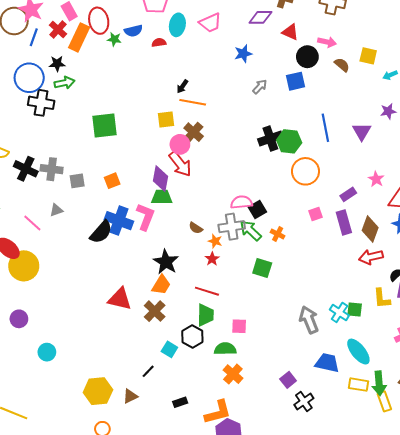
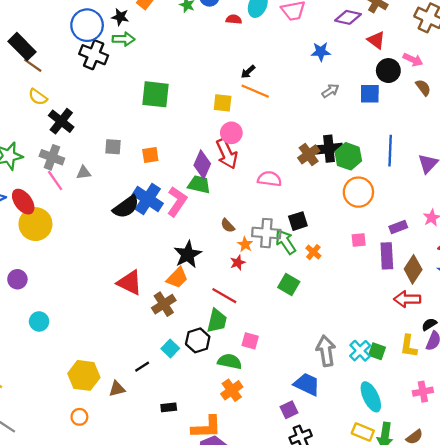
brown cross: (194, 132) -> (309, 154), moved
gray cross: (52, 169) -> (52, 157), moved
pink semicircle: (241, 202) -> (269, 179), moved
blue trapezoid: (327, 363) -> (307, 384), moved

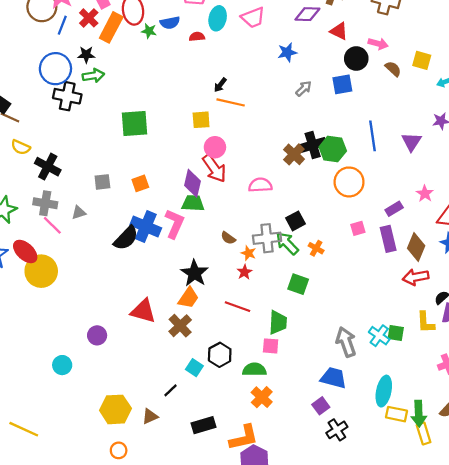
purple circle: (17, 279) -> (97, 335), moved
green trapezoid: (217, 321) -> (278, 322), moved
cyan ellipse: (371, 397) -> (384, 391), moved, turned 48
black rectangle: (169, 407) -> (204, 425), size x1.5

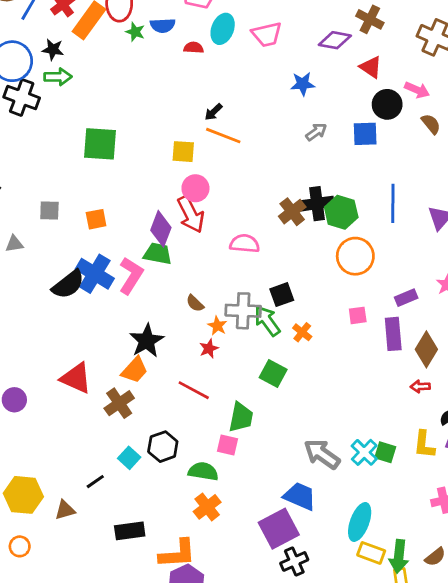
red arrow: (416, 277) -> (420, 386), size x0.6
gray arrow: (346, 342) -> (322, 454), turned -44
purple square: (321, 406) -> (279, 529), size x1.8

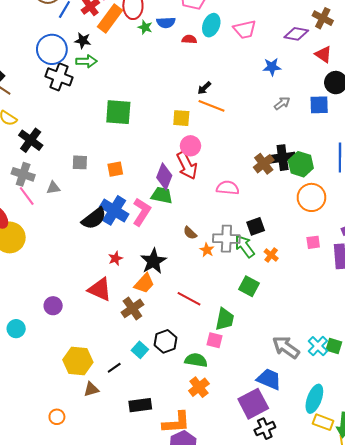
red star: (209, 349) -> (115, 258), moved
yellow hexagon: (23, 495) -> (78, 361), moved

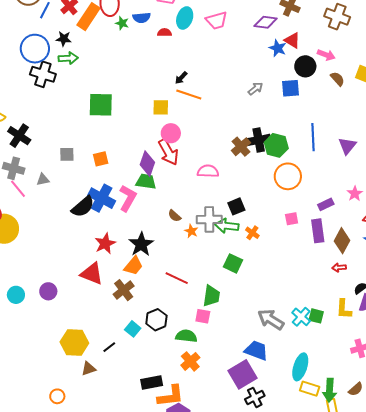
blue star: (272, 67) -> (278, 48), moved, turned 30
green arrow: (245, 246) -> (227, 226), turned -45
red star: (115, 258) -> (105, 244), size x1.5
cyan circle: (16, 329) -> (16, 295), moved
black rectangle: (140, 405) -> (152, 383), moved

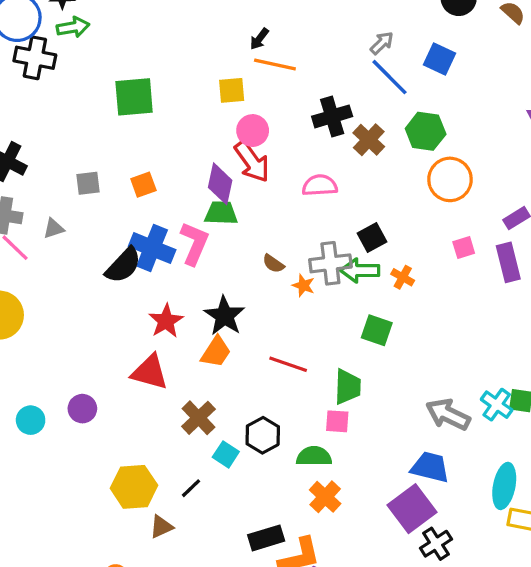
blue square: (291, 88) -> (439, 59), moved, turned 36
blue line: (313, 137) -> (390, 77), moved, turned -36
black cross: (259, 140) -> (332, 116), moved
brown cross: (124, 290) -> (199, 418), moved

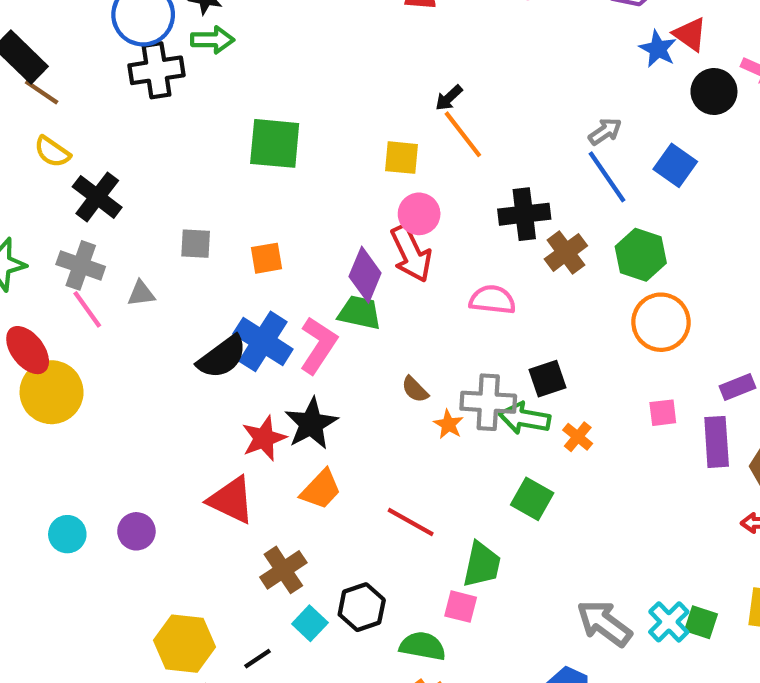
black cross: (35, 58) -> (156, 70), turned -30
orange line: (275, 65) -> (463, 134), turned 30
black star: (224, 316) -> (311, 424), moved

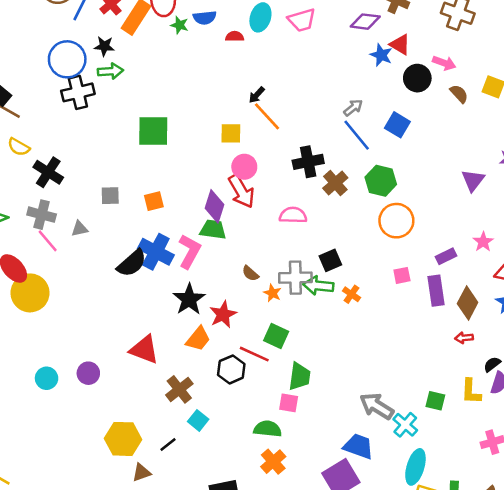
red star: (264, 438) -> (223, 314), moved
green square: (532, 499) -> (276, 336), moved
black hexagon: (362, 607) -> (231, 369), moved
cyan cross: (669, 622) -> (405, 425), moved

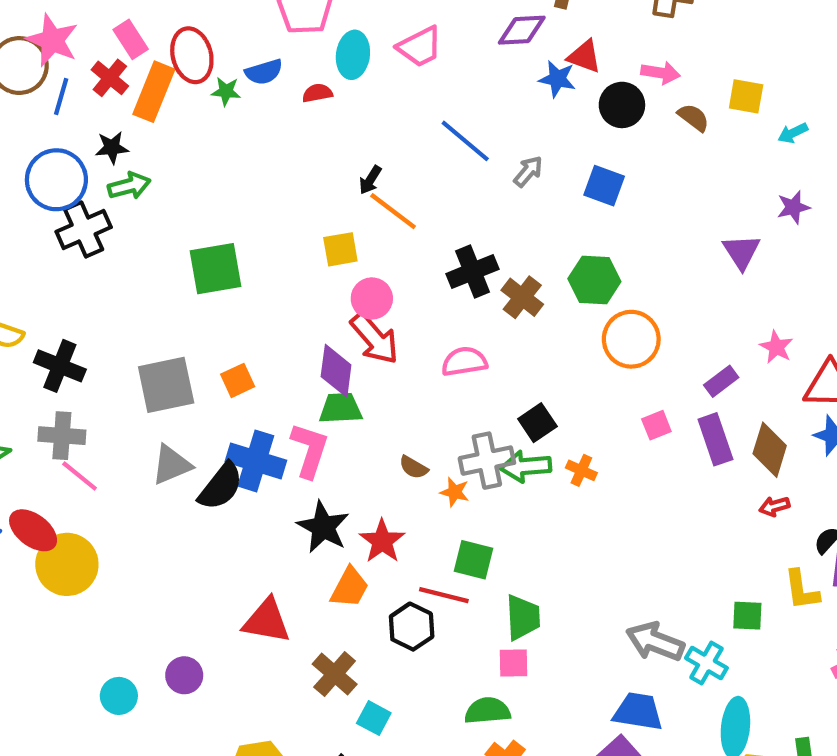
blue line: (357, 135) -> (465, 141), moved
gray square: (110, 196) -> (166, 385), size x1.8
gray triangle: (80, 229) -> (171, 465), moved, size x1.5

